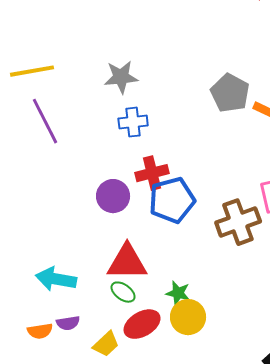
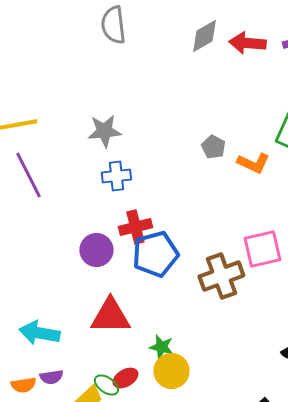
gray pentagon: (230, 93) -> (213, 147), size x0.6
green ellipse: (123, 292) -> (106, 385), moved
red ellipse: (142, 324) -> (125, 378), size x0.7

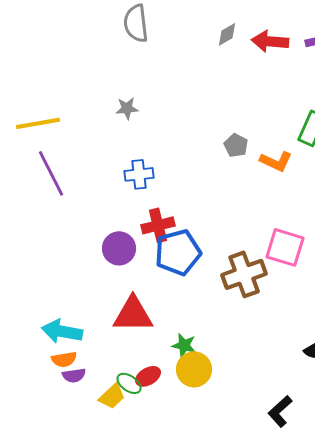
gray diamond: (204, 36) -> (227, 34), size x0.7
gray star: (104, 131) -> (127, 108), moved, size x0.7
pink square: (262, 249) -> (285, 247), turned 30
orange semicircle: (23, 385) -> (64, 359), moved

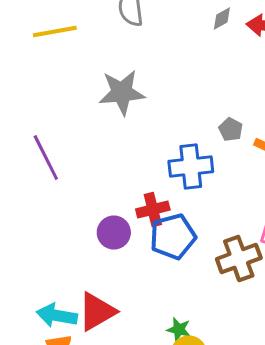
gray star: (127, 108) -> (122, 92), size x2.0
yellow line: (38, 123) -> (55, 32), moved
blue cross: (139, 174) -> (191, 166), moved, size x1.5
red triangle: (133, 314) -> (97, 312), moved, turned -30

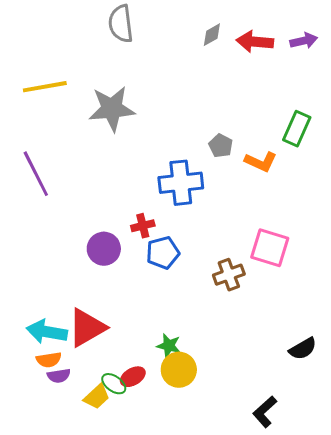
yellow line: (55, 32) -> (45, 87), moved
red cross: (153, 210) -> (143, 226), size x0.7
blue pentagon: (173, 236) -> (163, 253), size x0.7
brown cross: (239, 258) -> (229, 275), size x0.7

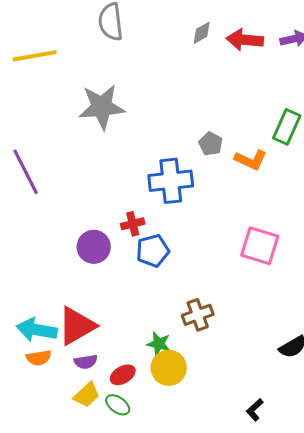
yellow line: (45, 87) -> (35, 56), moved
brown cross: (229, 275) -> (198, 315), moved
purple semicircle: (59, 376) -> (86, 362), moved
green ellipse: (114, 384) -> (118, 405), moved
black L-shape: (265, 412) -> (255, 410), size x0.7

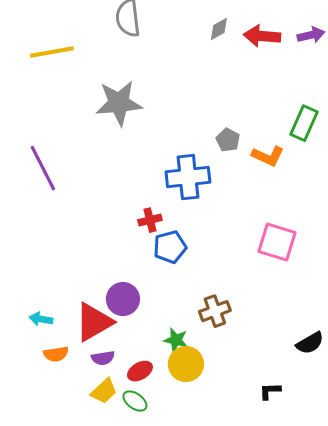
purple circle: (94, 247) -> (123, 299), moved
cyan arrow: (37, 330) -> (41, 319), moved, size x0.6
black L-shape: (255, 410) -> (270, 391), moved, turned 40

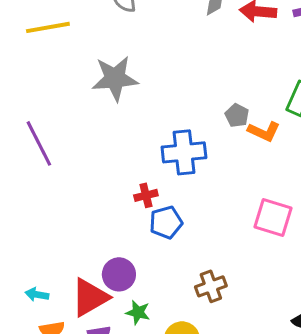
gray pentagon: (228, 140) -> (237, 115), moved
green star: (176, 340) -> (138, 312), moved

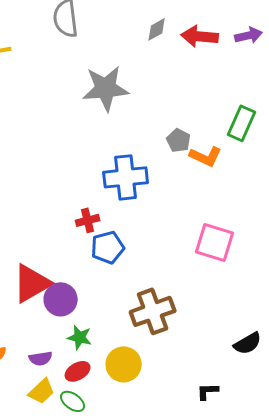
gray star: (115, 78) -> (106, 88), moved
brown cross: (211, 286) -> (153, 311), size x1.4
red triangle: (90, 297) -> (32, 283), moved

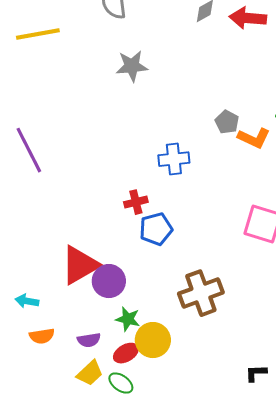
gray star: (106, 88) -> (132, 66), moved, size x0.7
blue cross: (126, 177) -> (174, 159), size x0.7
yellow circle: (124, 364) -> (153, 340), moved

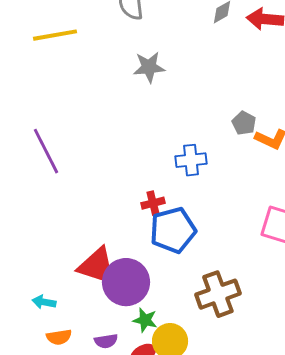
blue pentagon: (156, 229) -> (173, 230), size x1.4
red triangle: (80, 265) -> (97, 266), turned 48
purple circle: (109, 281) -> (126, 282), size x1.4

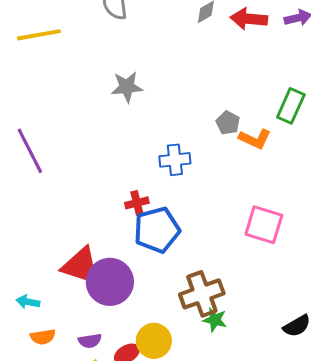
gray star: (149, 67) -> (127, 87), moved
green star: (145, 320) -> (215, 320), moved

